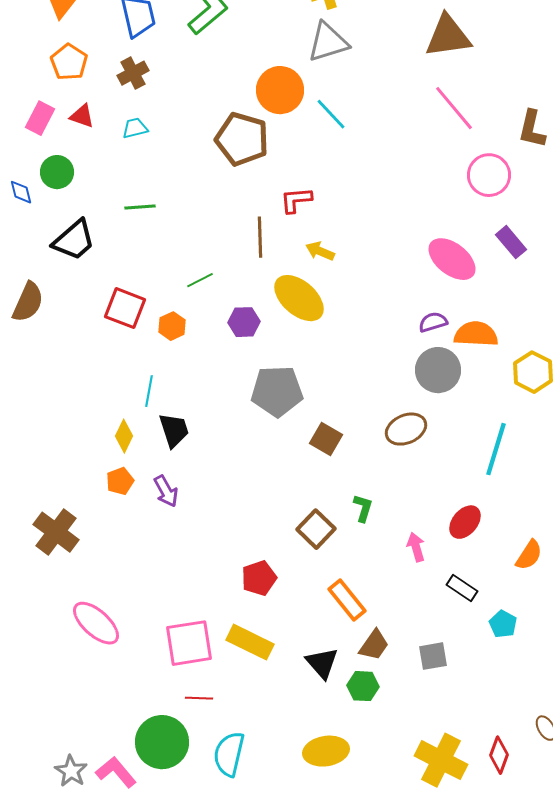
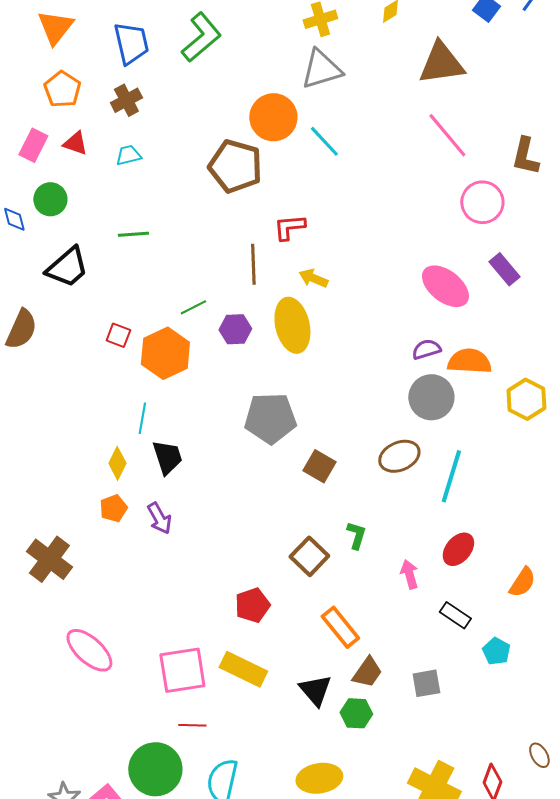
yellow ellipse: (299, 298) -> (292, 325), turned 36
red square: (125, 308) -> (118, 335), size x0.6
purple hexagon: (244, 322) -> (235, 329), moved
orange hexagon: (172, 326) -> (165, 353), size x1.8
cyan line: (496, 449) -> (451, 476), moved

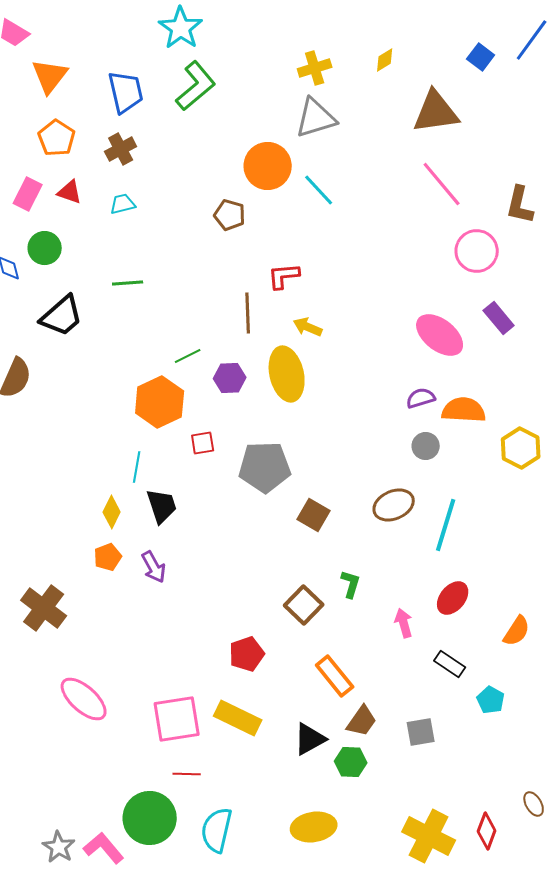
brown pentagon: (235, 166) -> (230, 215), size x0.6
red square: (118, 335) -> (203, 443), moved, turned -30
gray circle: (431, 397) -> (426, 446), size x0.6
black triangle: (315, 690) -> (310, 739), turned 42

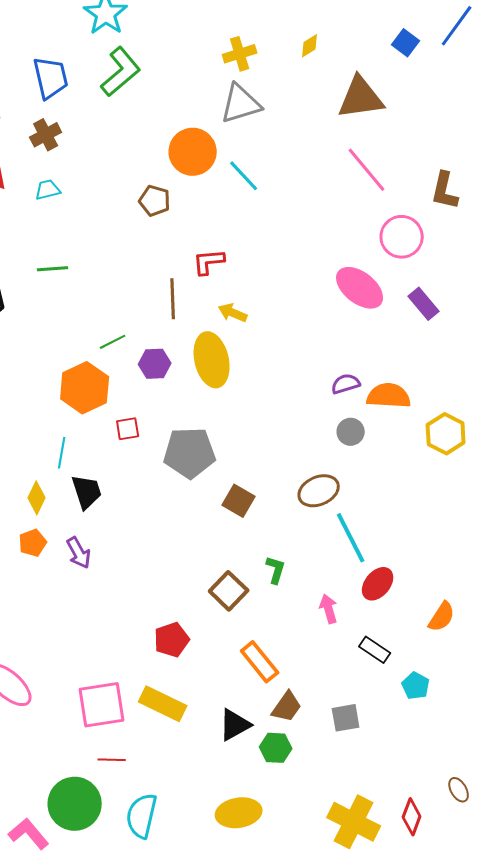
pink ellipse: (440, 335) -> (360, 288), moved
cyan line: (446, 525) -> (351, 538), moved, turned -44

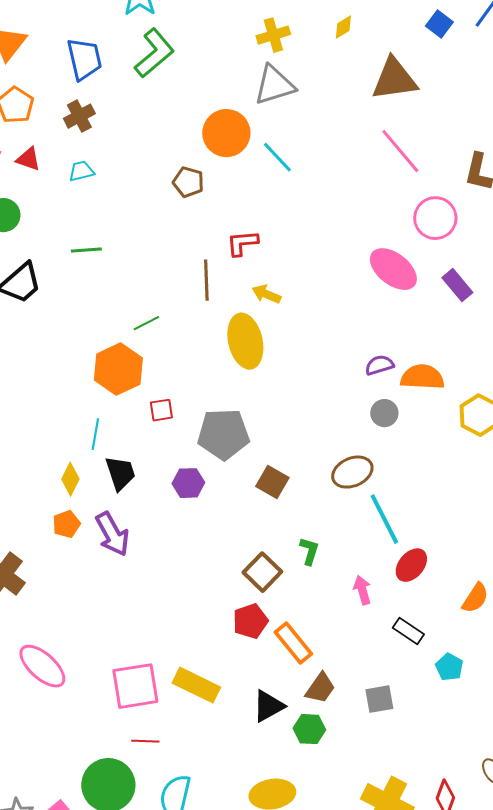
purple hexagon: (155, 364) -> (188, 483), moved
purple arrow: (79, 553) -> (112, 534), size x1.4
red pentagon: (172, 640) -> (250, 621), moved

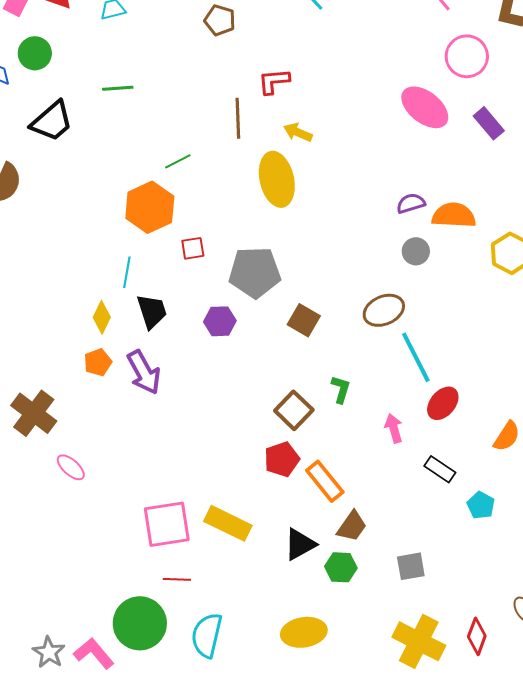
pink ellipse: (42, 666) -> (71, 467), moved, size x0.6
gray square: (379, 699) -> (411, 566), moved

